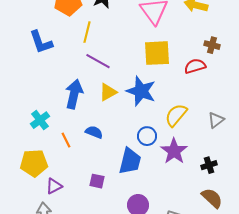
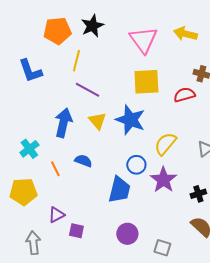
yellow triangle: (108, 92) -> (97, 121), turned -42
purple square: (97, 181) -> (76, 231), moved
purple triangle: (54, 186) -> (56, 215), moved

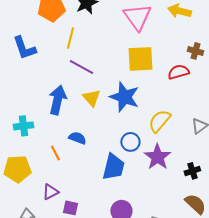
cyan cross: (29, 149) -> (23, 126), turned 30
orange line: (55, 169) -> (55, 153), moved

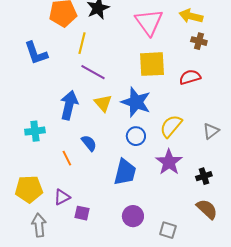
brown cross: (195, 51) -> (199, 41), moved
blue semicircle: (77, 138) -> (89, 143), turned 30
blue circle: (130, 142) -> (136, 136), moved
yellow pentagon: (17, 169) -> (29, 189), moved

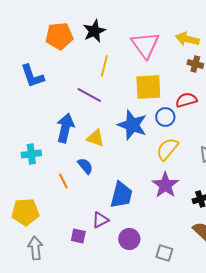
yellow line: (82, 43) -> (104, 66), moved
yellow triangle: (103, 103) -> (95, 138), moved, turned -30
blue circle: (136, 136) -> (165, 117), moved
purple triangle: (62, 197) -> (100, 220), moved

